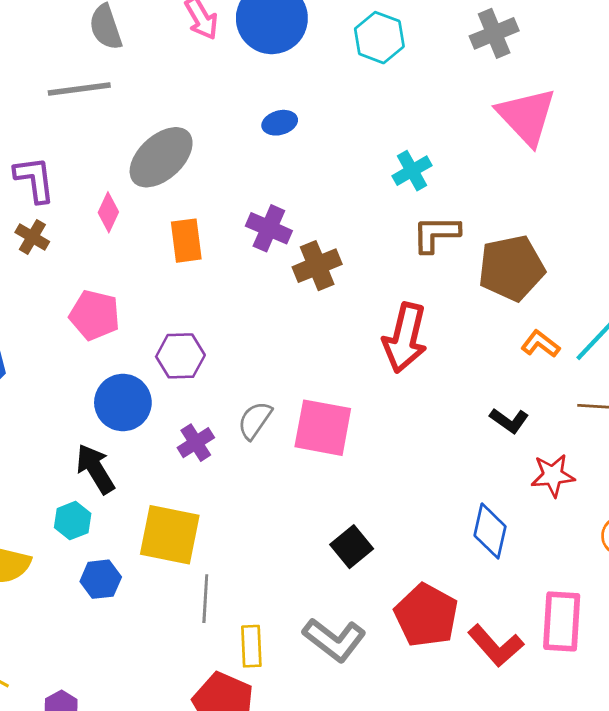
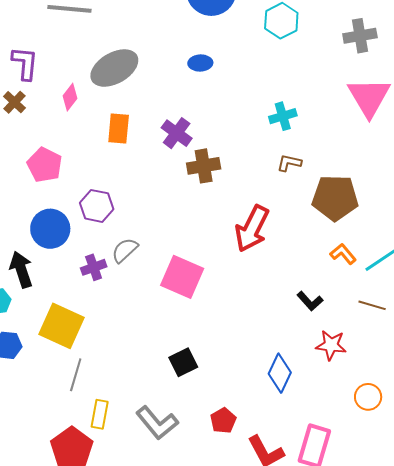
brown L-shape: (436, 234) -> (289, 163), size x0.7
gray semicircle: (255, 420) -> (125, 250), moved
red pentagon: (426, 615) -> (223, 421), size x0.6

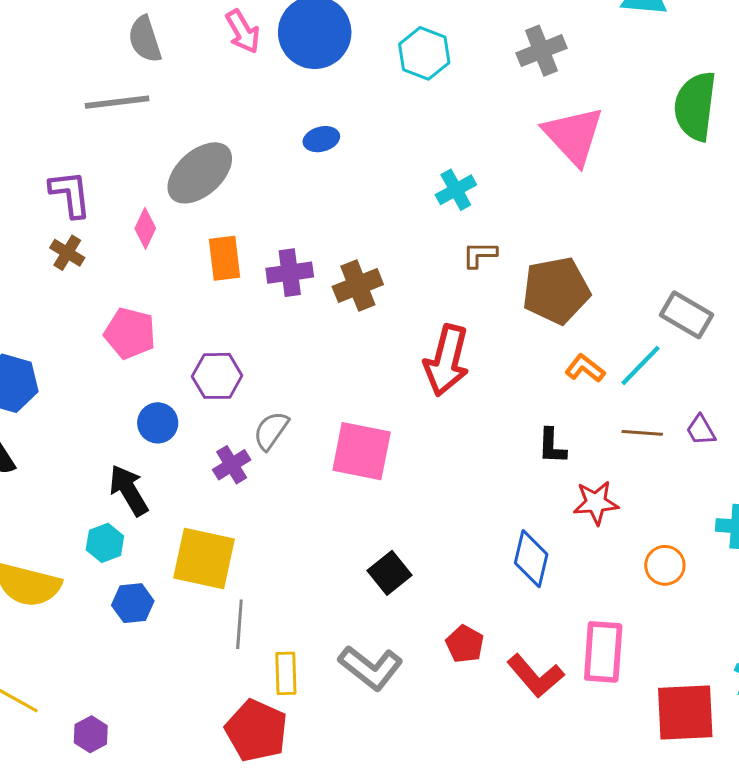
purple cross: (177, 133) -> (290, 273), moved, turned -32
blue circle: (50, 229) -> (158, 423), size x0.7
black L-shape: (310, 301) -> (552, 446), turned 56

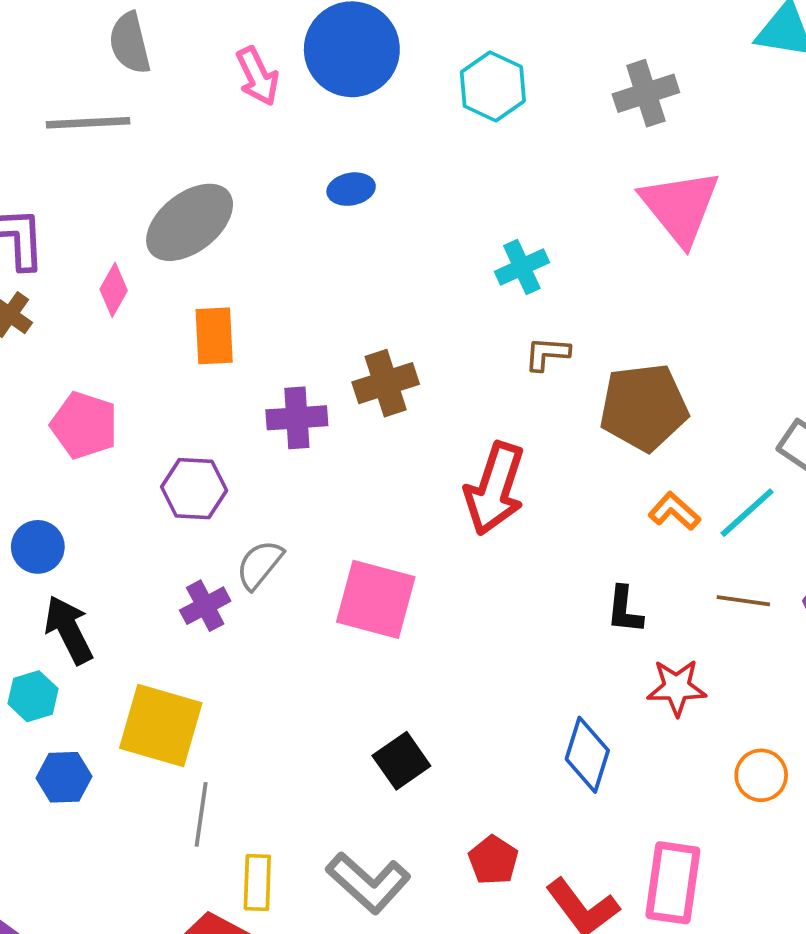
pink arrow: (243, 31) -> (257, 76), moved
purple cross: (290, 273) -> (297, 418), moved
blue circle: (158, 423) -> (38, 547), moved

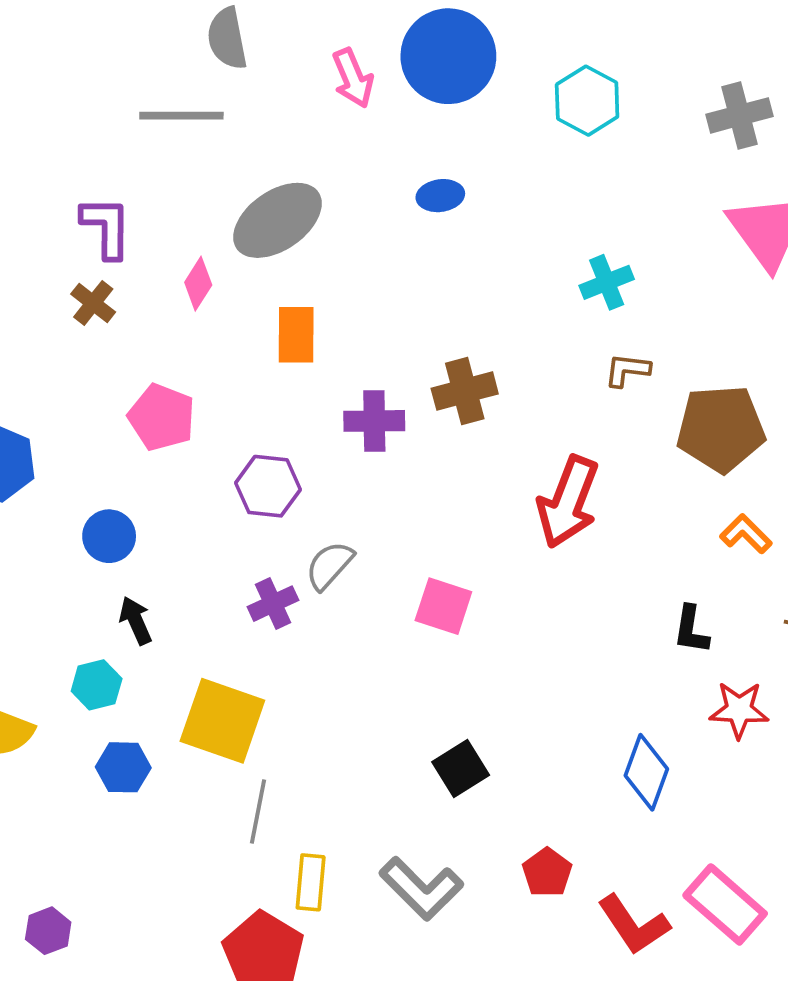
pink square: (376, 599) -> (443, 606), size x0.7
black arrow: (69, 630) -> (136, 621), size x0.7
pink rectangle: (673, 883) -> (725, 904), turned -60

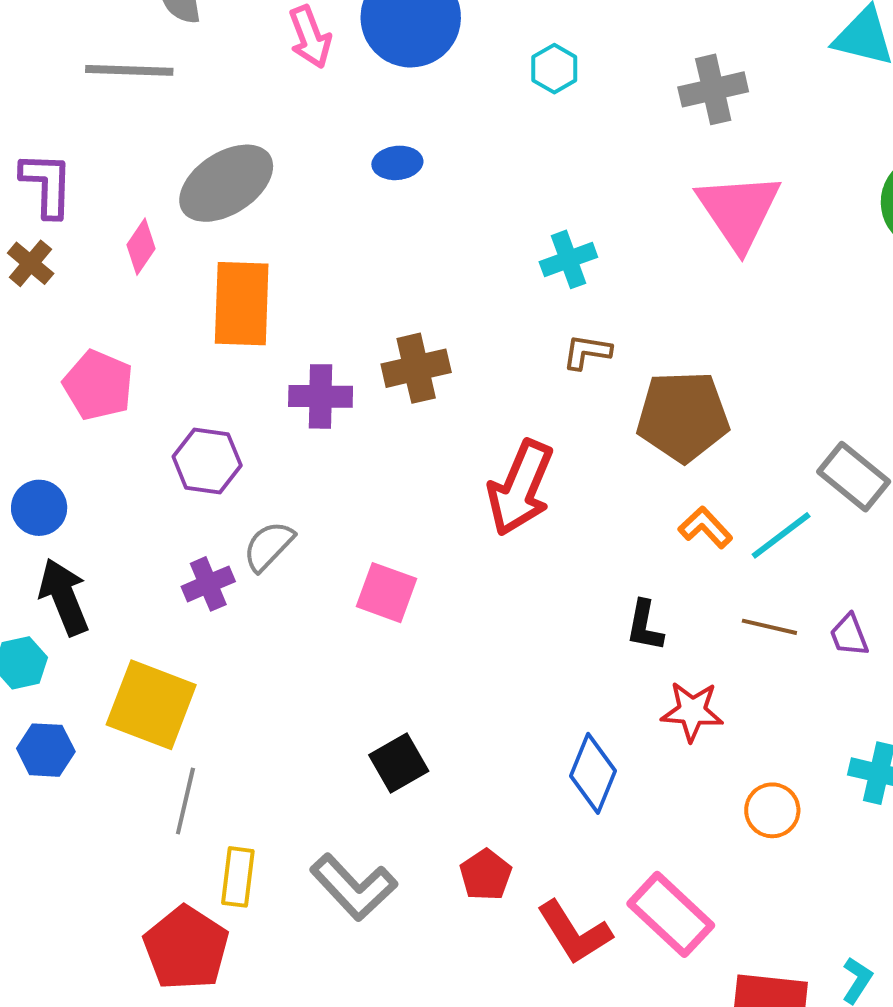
cyan hexagon: (587, 101) -> (554, 69), size x0.7
orange rectangle: (296, 335) -> (242, 304), size x1.4
black arrow: (136, 621) -> (64, 597), size x1.5

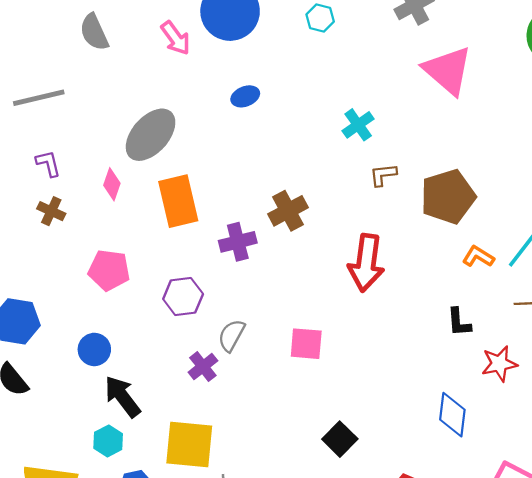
gray line: (129, 70) -> (39, 98), moved
purple L-shape: (47, 184) -> (48, 163), size x0.7

